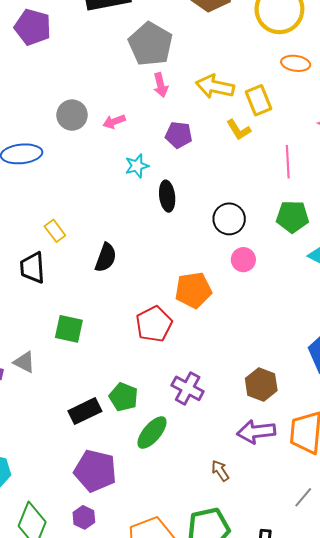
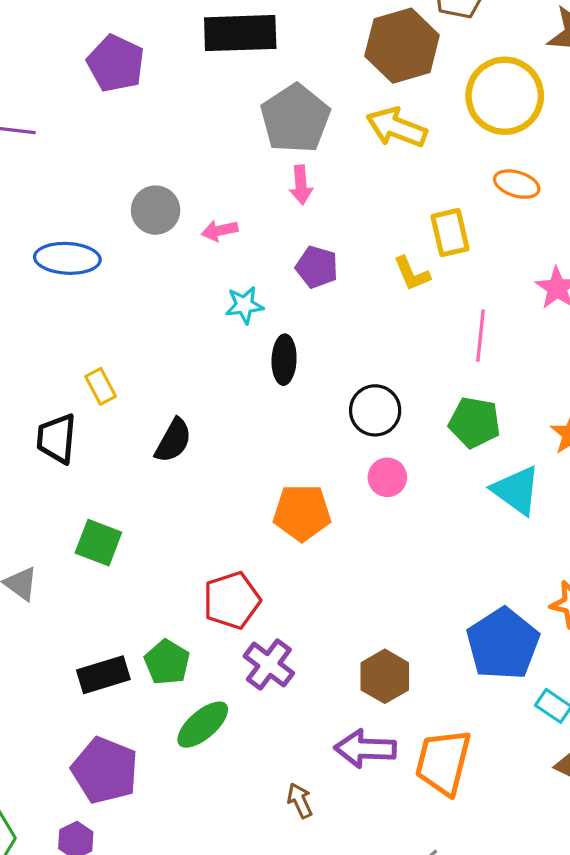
yellow arrow: (215, 87) -> (397, 127), moved
red pentagon: (154, 324) -> (232, 600), moved

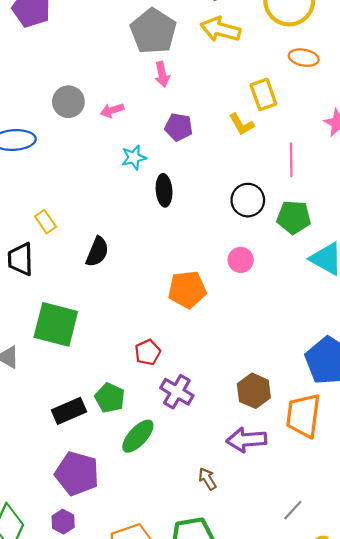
black circle: (375, 410) -> (248, 200), moved
green square: (98, 543) -> (56, 324), size x1.5
red pentagon: (232, 600) -> (148, 352), size x0.7
orange trapezoid: (443, 762) -> (303, 416), moved

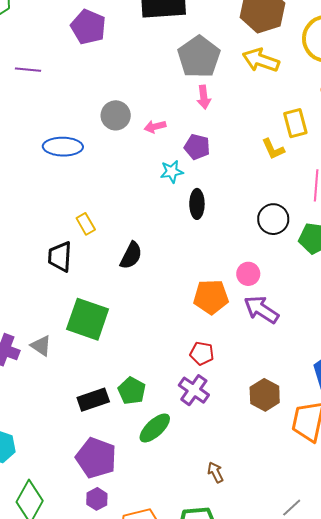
purple pentagon: (179, 127) -> (197, 147), moved
pink circle: (241, 260) -> (248, 274), moved
red pentagon: (148, 352) -> (202, 353), moved, turned 30
purple arrow: (246, 440) -> (261, 310), moved, turned 33
purple hexagon: (63, 522) -> (97, 499), moved

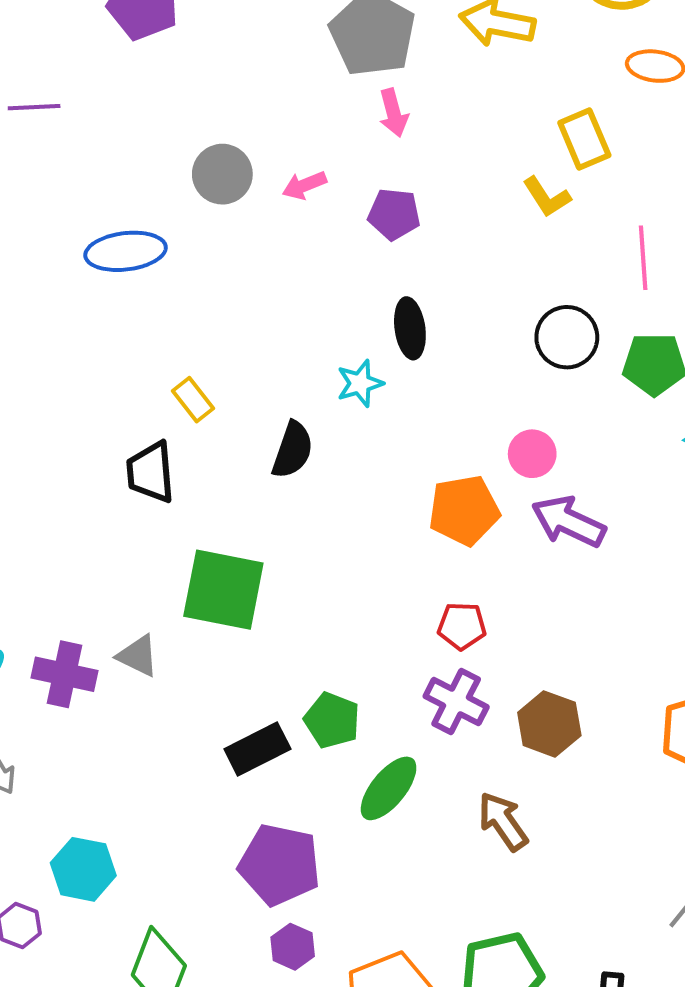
cyan star: (172, 172) -> (360, 383), moved
brown hexagon: (265, 395) -> (549, 724), moved
brown arrow: (215, 472) -> (503, 821), moved, size x1.4

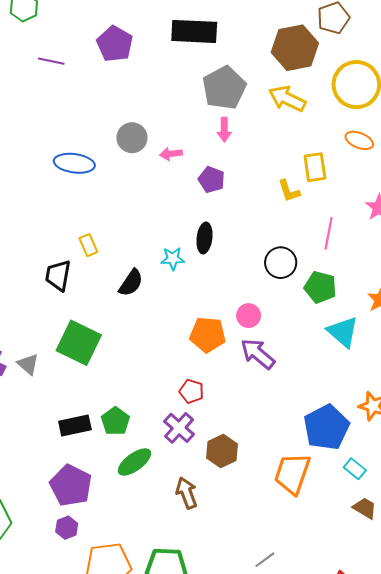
purple line: (34, 107) -> (51, 61), moved

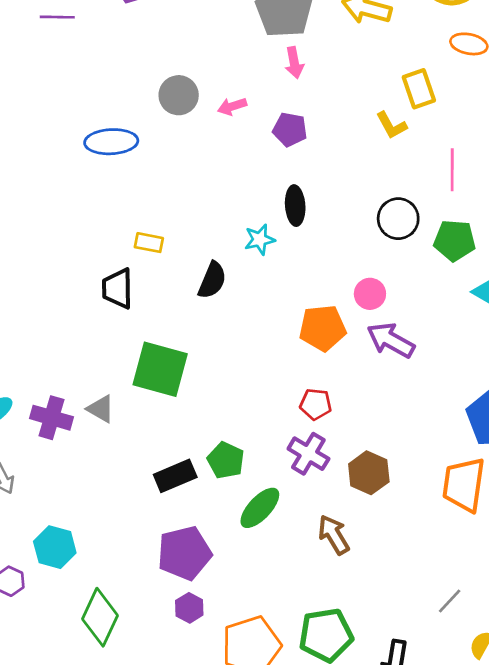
yellow rectangle: (88, 245) -> (149, 243), turned -45
purple pentagon: (71, 485) -> (184, 553), turned -30

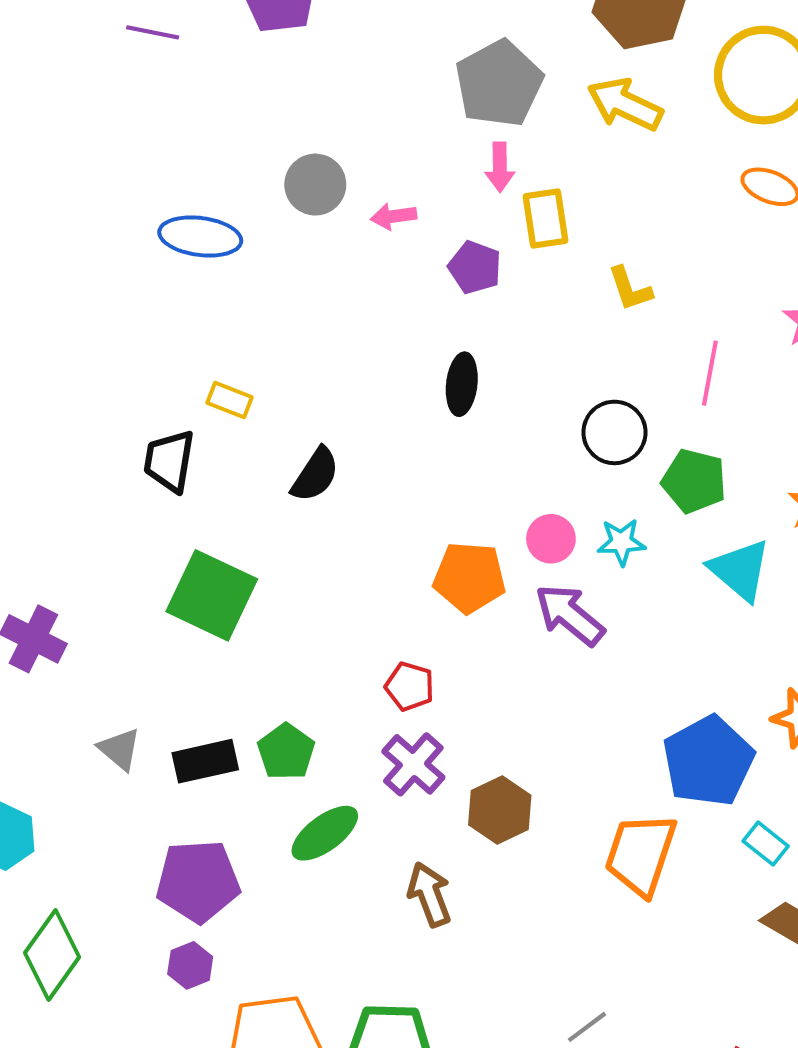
yellow rectangle: (419, 89) -> (546, 219), moved
cyan star: (260, 239) -> (621, 542), moved
red pentagon: (316, 404) -> (410, 687), moved
gray triangle: (101, 409) -> (120, 749), moved

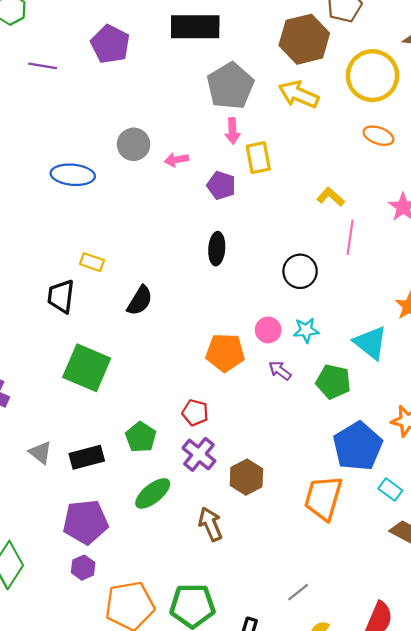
yellow L-shape: (630, 289) -> (331, 197), moved, turned 152
green pentagon: (694, 481) -> (333, 382), moved
purple arrow: (570, 615) -> (280, 371), size x0.6
green pentagon: (286, 752) -> (141, 437), moved

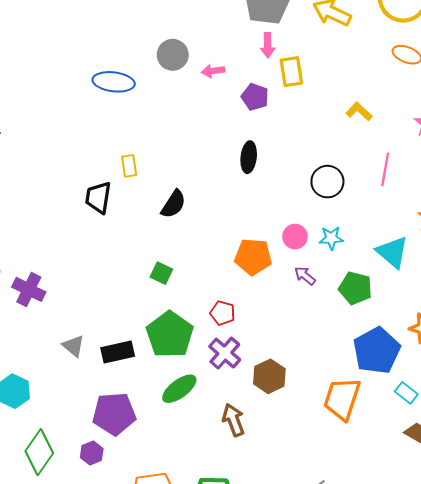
pink line: (350, 237) -> (385, 169), moved
yellow rectangle: (92, 262) -> (129, 166), turned 60
green square: (87, 368) -> (161, 273), moved, size x0.5
green pentagon: (141, 437) -> (170, 335), size x1.6
purple hexagon: (83, 568) -> (92, 453), moved

